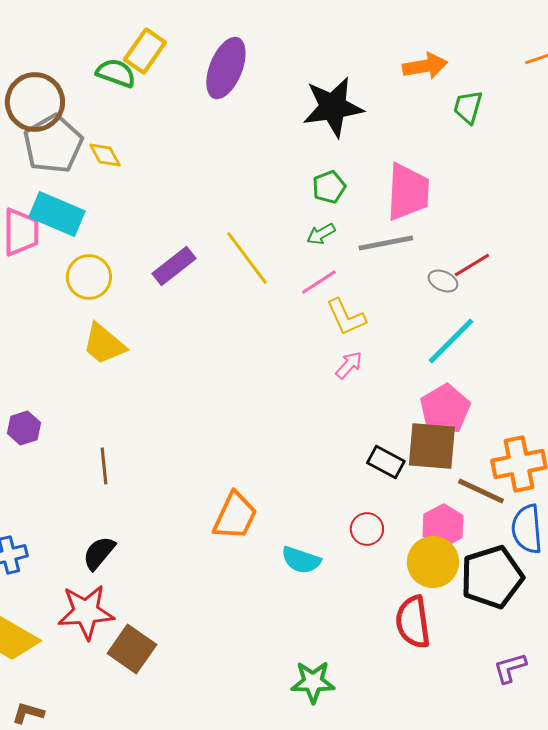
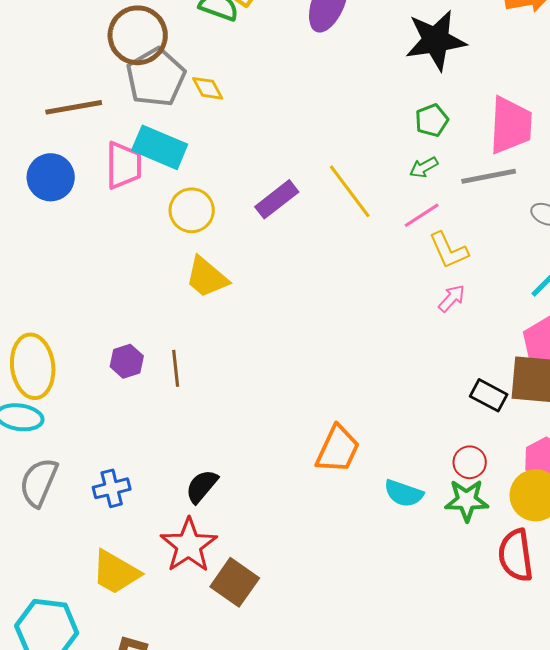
brown line: (104, 466) -> (176, 368), moved
red star: (86, 612) -> (189, 545), turned -30
green star: (313, 682) -> (467, 500), moved

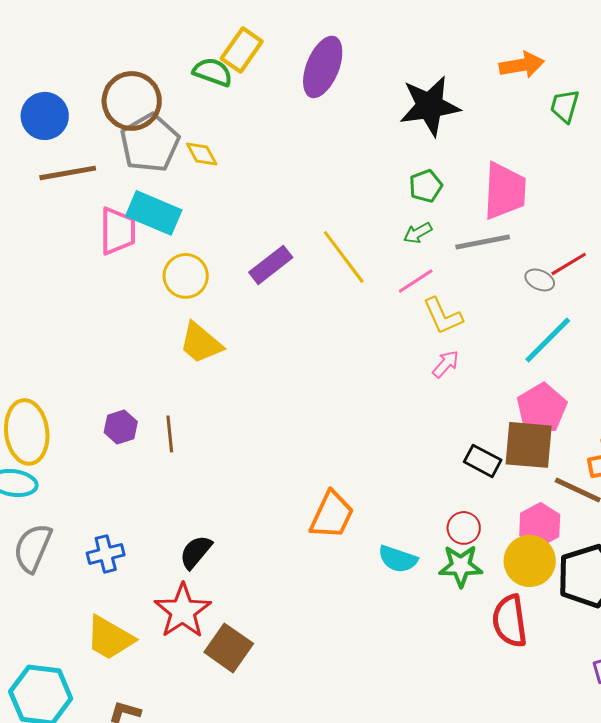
blue circle: (51, 177) -> (45, 116), moved

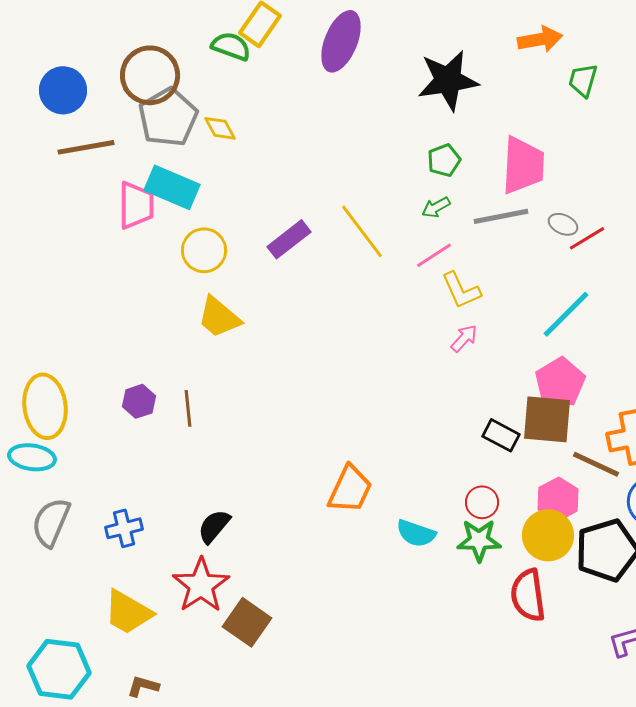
gray ellipse: (540, 280) -> (563, 224), moved

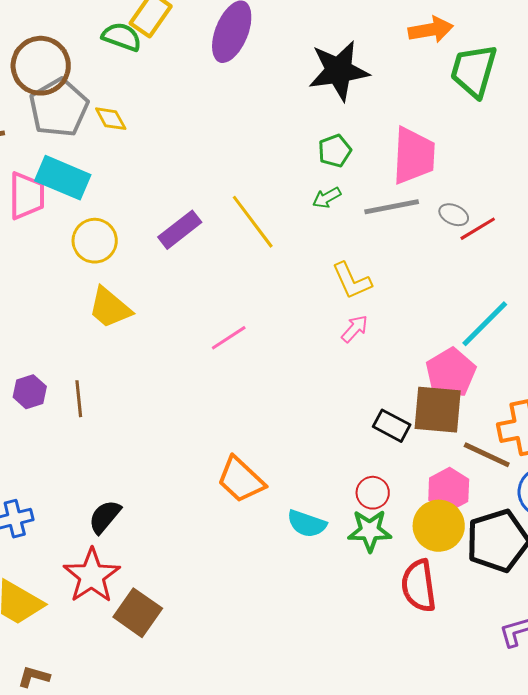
green trapezoid: (583, 80) -> (474, 71), size x1.6
pink line: (434, 255) -> (229, 338), moved
cyan line: (566, 314) -> (485, 324), moved
orange trapezoid: (350, 489) -> (241, 480), turned 108

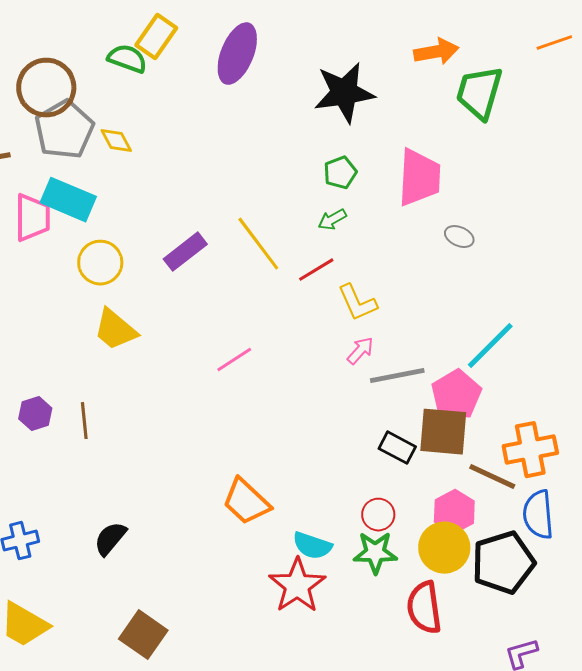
gray line: (392, 207) -> (397, 376), moved
red line: (478, 229) -> (316, 270), moved
red star: (92, 576) -> (297, 586), moved

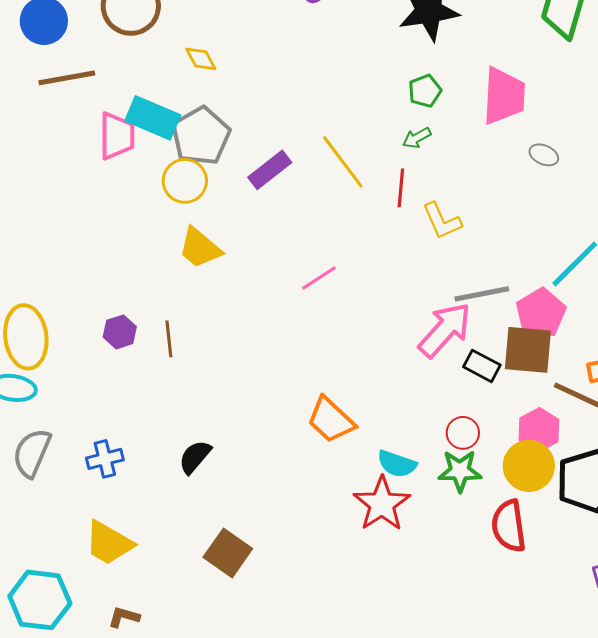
gray pentagon: (64, 130) -> (201, 136), moved
red line: (316, 270) -> (401, 188), turned -54
pink arrow: (360, 351) -> (445, 330), moved, size x2.0

